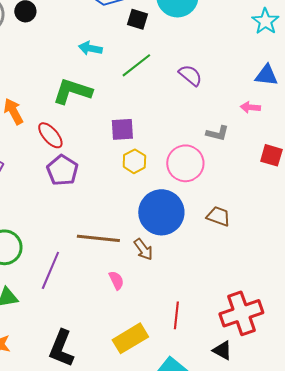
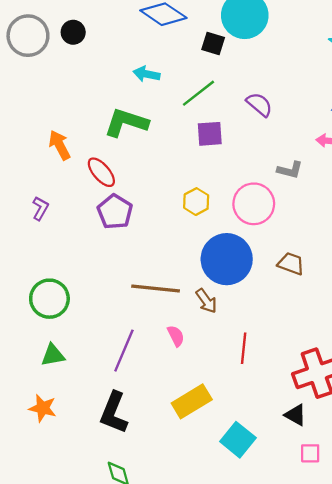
black square: (137, 19) -> (213, 44), moved
purple square: (122, 129) -> (210, 134), moved
purple line: (50, 270) -> (124, 351), moved
red line: (176, 315) -> (244, 348), moved

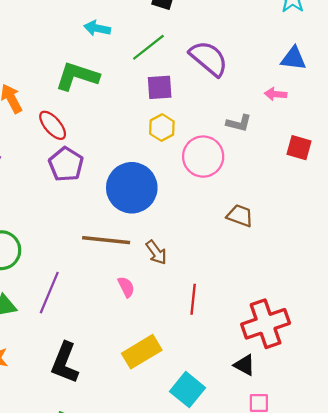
purple semicircle: (259, 104) -> (209, 58), size x1.5
yellow hexagon: (196, 202) -> (162, 128), moved
blue circle: (227, 259) -> (132, 188), moved
purple line: (124, 351) -> (49, 293), moved

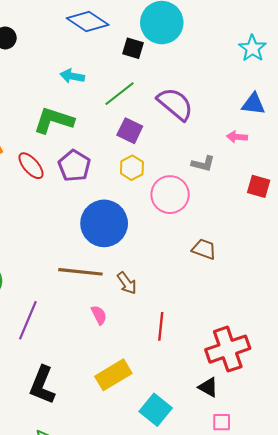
purple square: (160, 87) -> (130, 131), turned 30
purple pentagon: (66, 164) -> (74, 166), moved

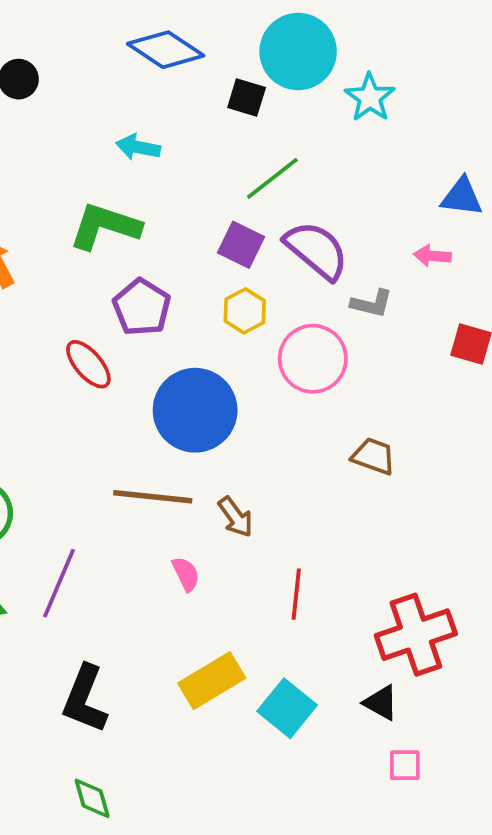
cyan star: (252, 48) -> (370, 98), moved
green line: (120, 94) -> (272, 178), moved
purple semicircle: (175, 104) -> (316, 250), moved
red ellipse: (31, 166) -> (88, 364), moved
cyan square: (156, 410) -> (287, 708), moved

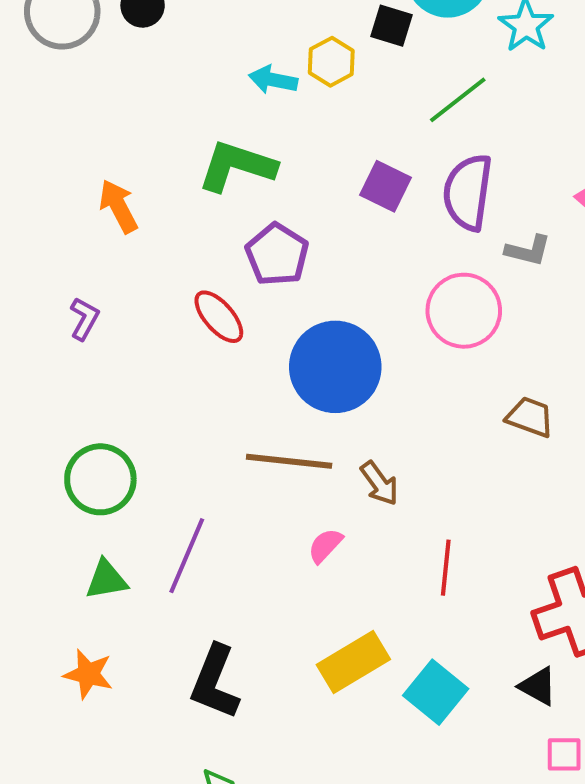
green line: (272, 178) -> (458, 100), moved
purple semicircle: (316, 250) -> (468, 192), turned -122
yellow hexagon: (245, 311) -> (331, 62), moved
pink semicircle: (186, 574) -> (325, 546), turned -111

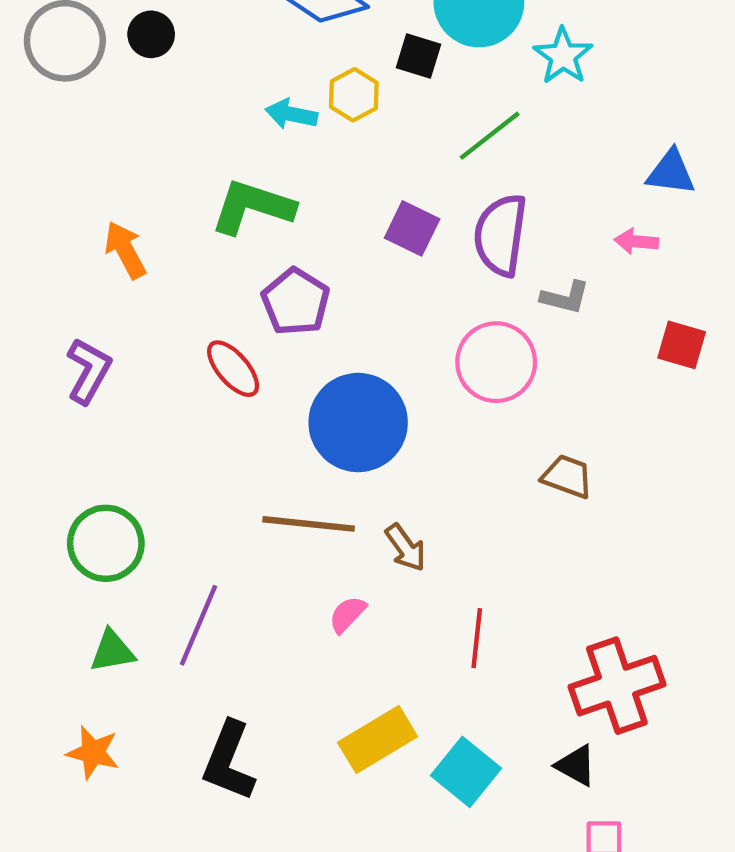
purple L-shape: (84, 319) -> (89, 371), size x1.4

